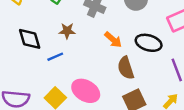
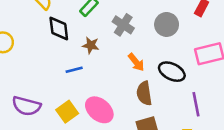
black diamond: (30, 39) -> (59, 29), moved

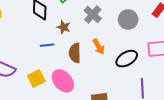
black ellipse: (172, 72) -> (127, 59), turned -65
brown semicircle: (144, 93) -> (75, 53), moved

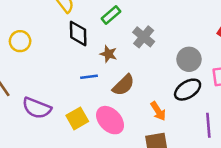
gray circle: (128, 19) -> (189, 59), moved
orange arrow: (99, 47) -> (158, 111), moved
brown semicircle: (75, 53) -> (123, 85), turned -132

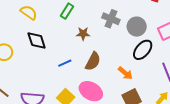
black diamond: (78, 33) -> (37, 41), moved
gray cross: (144, 37) -> (111, 19), moved
brown star: (108, 54) -> (83, 34), moved

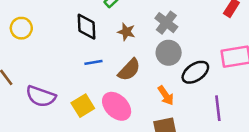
gray circle: (137, 27) -> (169, 53), moved
black diamond: (37, 41) -> (87, 27), moved

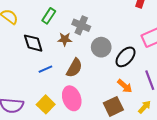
gray cross: (166, 23) -> (81, 25), moved
orange arrow: (166, 95) -> (125, 86), moved
pink ellipse: (117, 106) -> (72, 98), turned 40

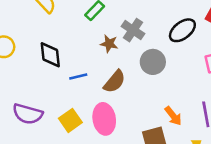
black diamond: (33, 43) -> (50, 55), moved
black ellipse: (126, 57) -> (182, 30), moved

